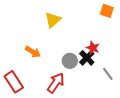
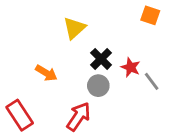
black cross: (87, 58) -> (101, 59), moved
gray line: (108, 74) -> (152, 81), moved

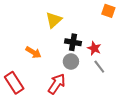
black cross: (101, 59) -> (73, 42), turned -35
gray line: (152, 81) -> (99, 67), moved

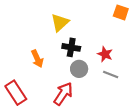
black cross: (73, 42) -> (71, 47), moved
orange arrow: (33, 52) -> (37, 59), turned 35
gray line: (99, 67) -> (111, 75), turned -32

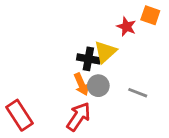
yellow triangle: (60, 23) -> (105, 52), moved
red star: (105, 54) -> (126, 27), moved
orange arrow: (37, 59) -> (81, 84), moved

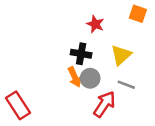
red star: (126, 27) -> (95, 24), moved
yellow triangle: (105, 52) -> (121, 55), moved
red arrow: (79, 117) -> (104, 104), moved

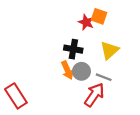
orange square: (138, 14) -> (99, 16), moved
gray line: (126, 85) -> (104, 77), moved

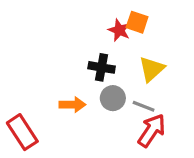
orange arrow: (67, 70) -> (72, 105), moved, turned -66
red arrow: (94, 95) -> (152, 130), moved

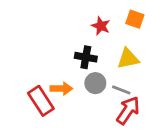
orange square: (137, 22) -> (135, 19), moved
yellow triangle: (152, 69) -> (128, 59), turned 30
red rectangle: (22, 132) -> (41, 101), moved

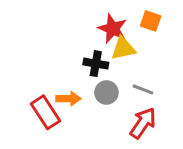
red star: (101, 26) -> (113, 29), size x1.4
yellow triangle: (128, 59) -> (123, 48), moved
gray line: (121, 90) -> (143, 89), moved

